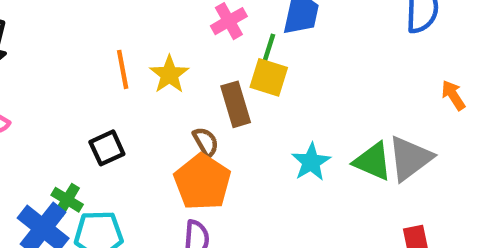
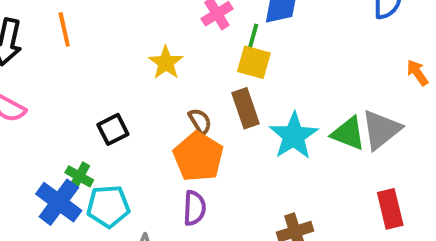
orange line: (123, 69) -> (64, 29), moved
brown rectangle: (236, 104) -> (245, 108), moved
cyan star: (311, 162) -> (294, 136), size x1.4

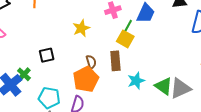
cyan star: (294, 136) -> (136, 81), size x0.7
cyan pentagon: (108, 206) -> (49, 98), moved

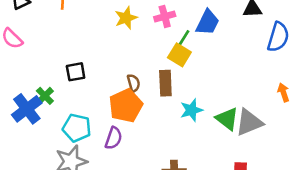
yellow star: (81, 28) -> (126, 18), moved

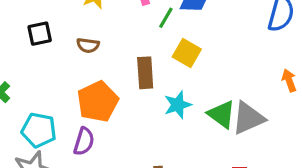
yellow square: (179, 55) -> (187, 53), moved
black square: (76, 72) -> (40, 34), moved
brown semicircle: (134, 83) -> (88, 45), moved, turned 114

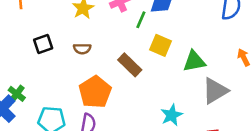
brown rectangle: (145, 73) -> (130, 65), turned -35
cyan star: (178, 105) -> (172, 115), moved
green triangle: (221, 114) -> (194, 61), moved, turned -40

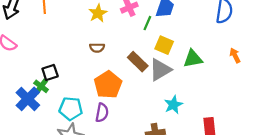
black square: (43, 44) -> (50, 72), moved
gray triangle: (215, 91) -> (160, 70), moved

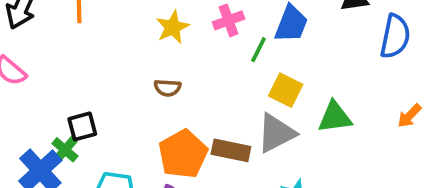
orange arrow: (235, 55) -> (409, 116), turned -112
brown rectangle: (138, 62) -> (231, 150), moved, turned -36

